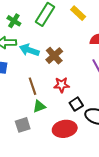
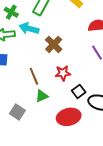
cyan arrow: (29, 50) -> (29, 28), moved
gray square: (23, 125) -> (17, 112), moved, turned -35

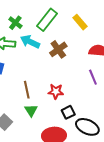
brown cross: (54, 44) -> (58, 49), moved
green triangle: (42, 96) -> (31, 110), turned -48

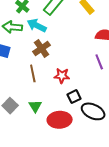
brown cross: (58, 49) -> (42, 48), moved
green triangle: (31, 110) -> (35, 106), moved

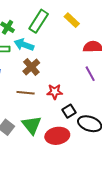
brown line: (33, 73) -> (26, 93), turned -66
green triangle: (35, 106) -> (32, 125), size x1.5

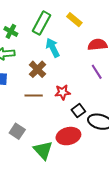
cyan arrow: (24, 45) -> (53, 48), moved, turned 48
green triangle: (32, 125) -> (43, 150), moved

